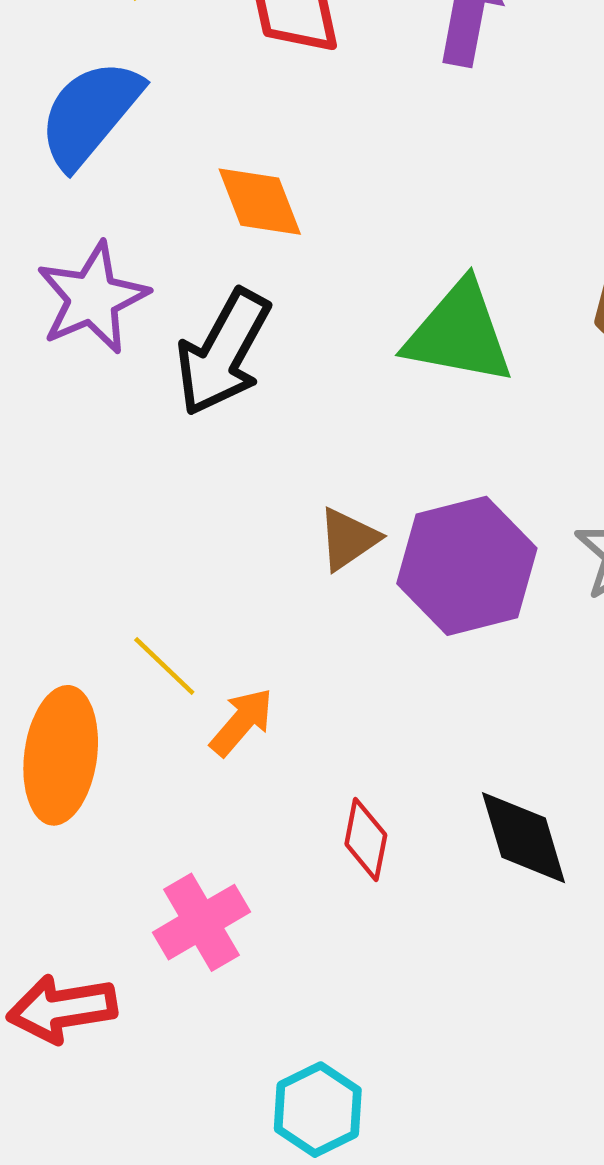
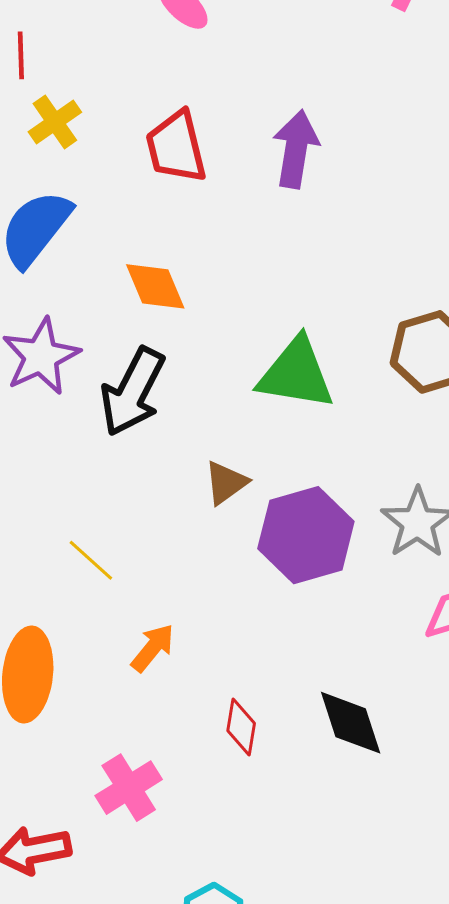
brown triangle: (348, 539) -> (226, 483), moved
yellow line: (164, 666) -> (91, 560), moved

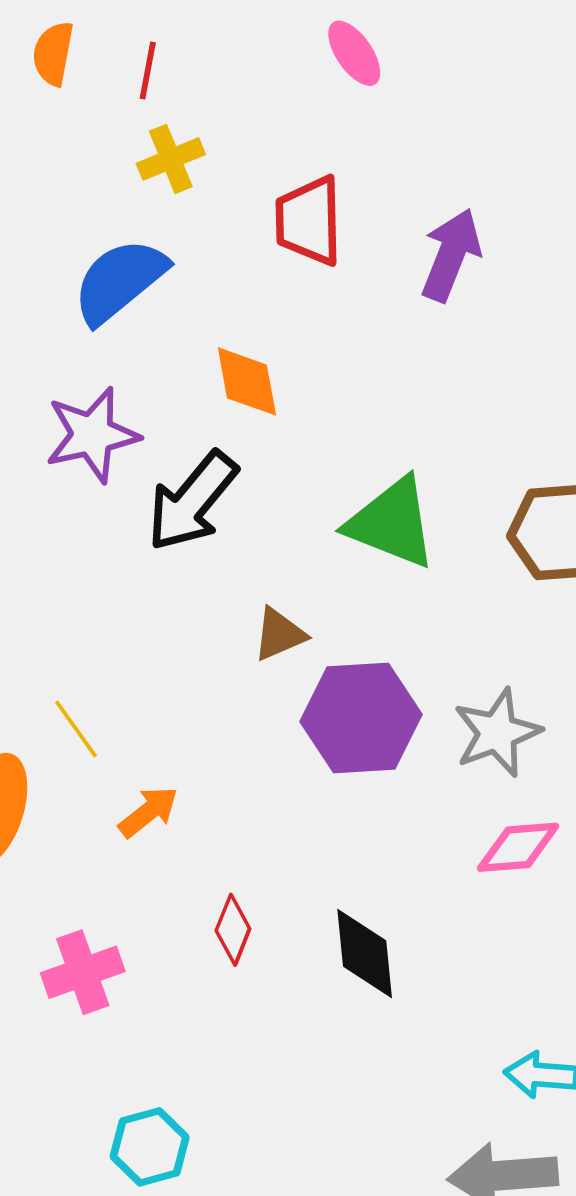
yellow line: (91, 560) -> (76, 729), moved

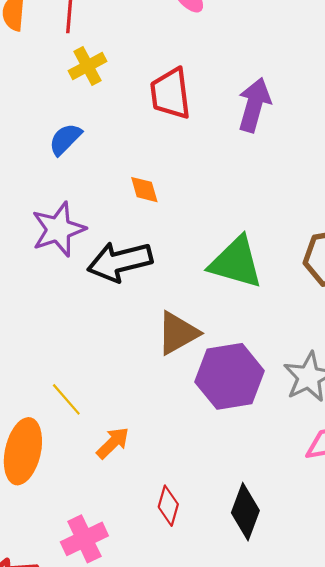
blue semicircle: (120, 281) -> (65, 139), size x0.6
orange diamond: (247, 381) -> (144, 190), size x0.7
black arrow: (192, 501) -> (120, 262), turned 42
brown triangle: (279, 634) -> (178, 333), size x1.4
black diamond: (365, 953) -> (245, 512), turned 32

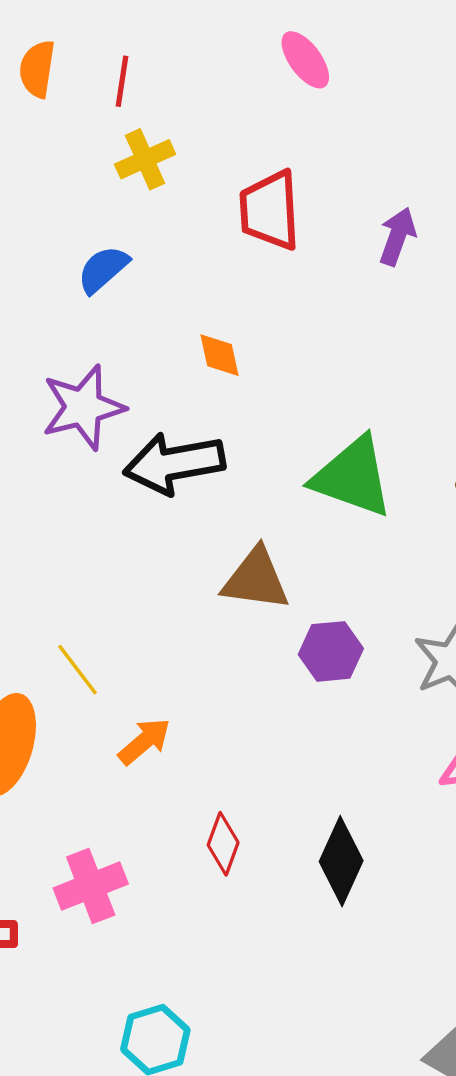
purple arrow: (254, 105) -> (397, 236), size x0.7
brown triangle: (178, 333) -> (256, 579), turned 33
purple hexagon: (230, 376) -> (331, 651), size x0.6

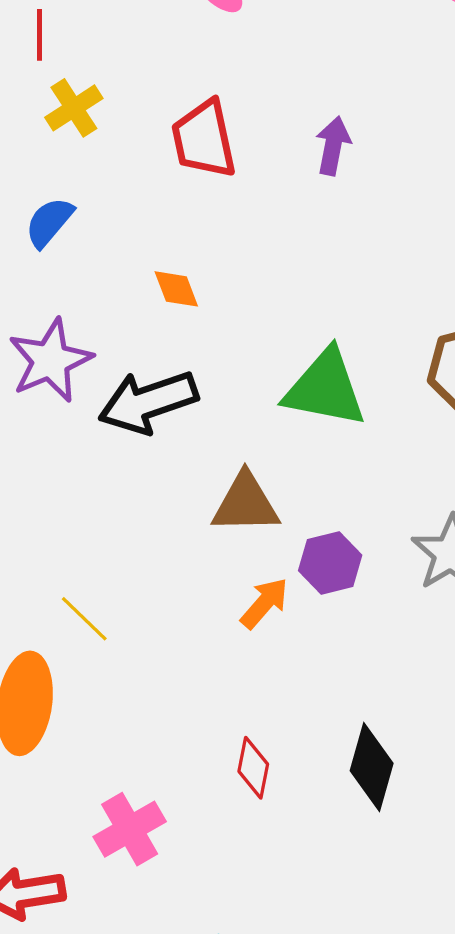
orange arrow: (144, 741) -> (264, 603), moved

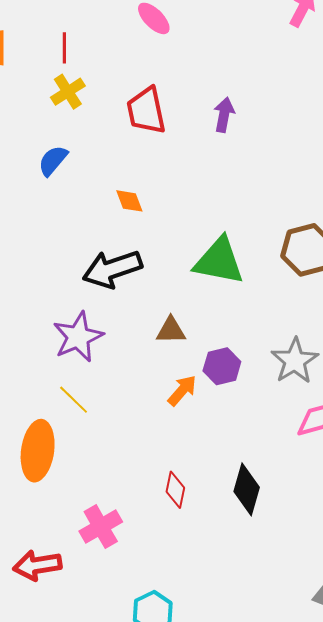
red line: (40, 35) -> (64, 48), moved
purple star: (50, 361) -> (78, 337), moved
brown triangle: (246, 503) -> (171, 330), size x0.7

